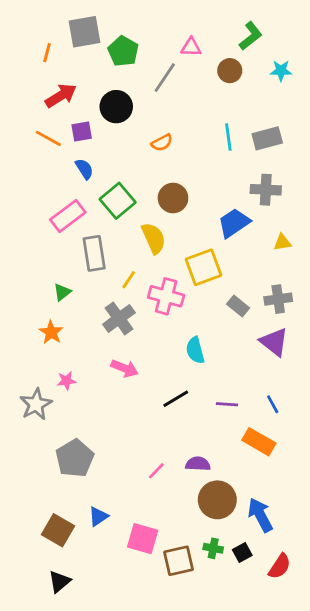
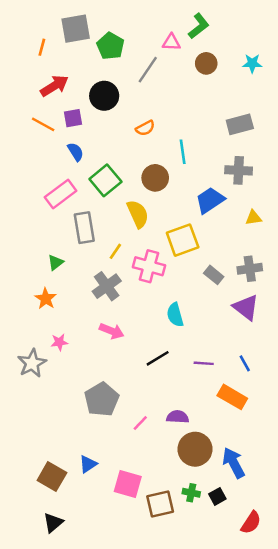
green L-shape: (251, 36) -> (199, 26), moved
cyan line: (228, 137) -> (183, 152), moved
gray pentagon: (75, 458) -> (102, 399), moved
red semicircle: (280, 566) -> (251, 523), moved

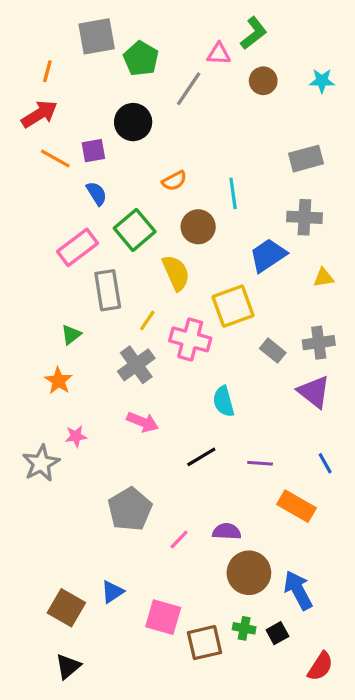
orange line: (42, 47) -> (47, 71), moved
red arrow: (54, 86) -> (39, 114), moved
orange semicircle: (145, 128) -> (174, 181), moved
blue line: (245, 363) -> (325, 463), moved

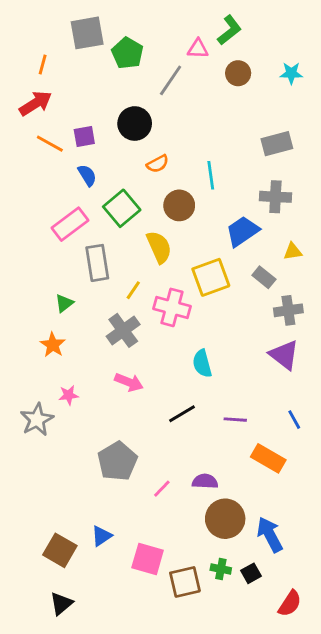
black circle: (133, 122) -> (135, 124), moved
gray rectangle: (273, 351) -> (264, 277), moved

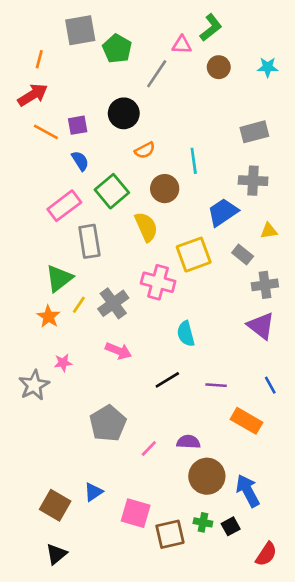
yellow line: (133, 290) -> (79, 305), moved
green triangle: (64, 303) -> (59, 278), size x1.6

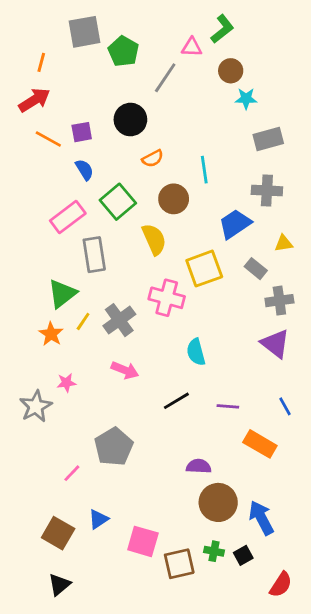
cyan star: (268, 67) -> (246, 99), moved
pink line: (149, 448) -> (72, 473), moved

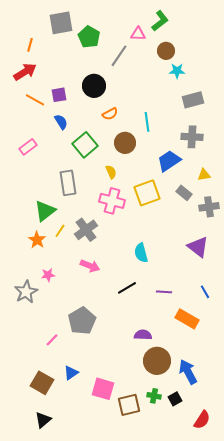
pink rectangle: (68, 217) -> (28, 147), moved, size x0.7
yellow semicircle: (154, 239) -> (111, 172), size x0.6
pink cross: (167, 298) -> (112, 201), moved
gray cross: (279, 301) -> (209, 207), moved

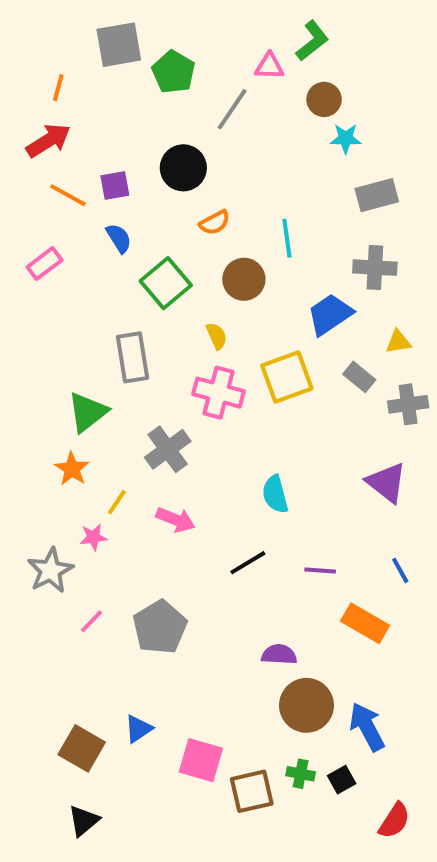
pink rectangle: (28, 147) -> (45, 264), moved
yellow line: (60, 231) -> (117, 502), moved
pink line: (52, 340) -> (91, 621), moved

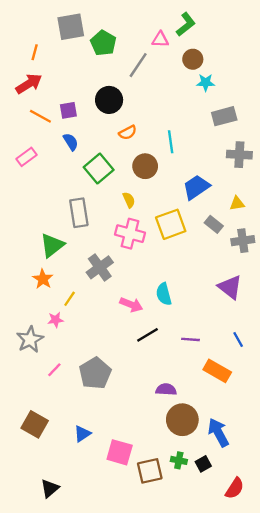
gray cross: (375, 268) -> (239, 155), moved
pink arrow: (175, 520) -> (131, 305), moved
brown square: (82, 748) -> (35, 424), moved

